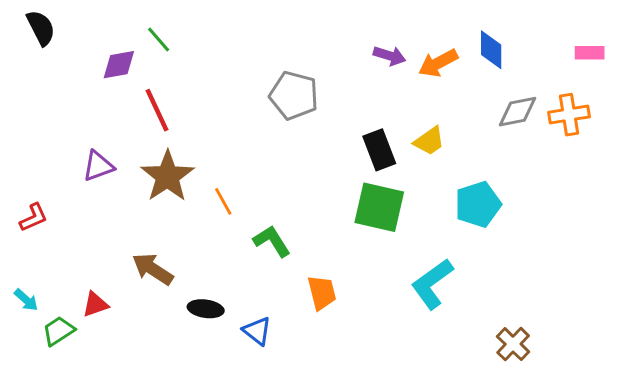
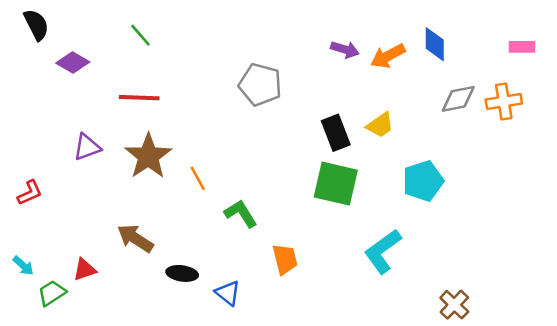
purple diamond: (119, 65) -> (73, 62), moved, turned 40
red line: (157, 110) -> (139, 98), turned -63

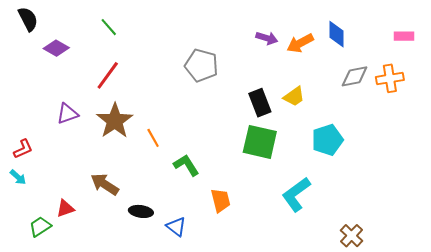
red line: (139, 98) -> (108, 75), turned -56
cyan arrow: (23, 266) -> (18, 177), moved

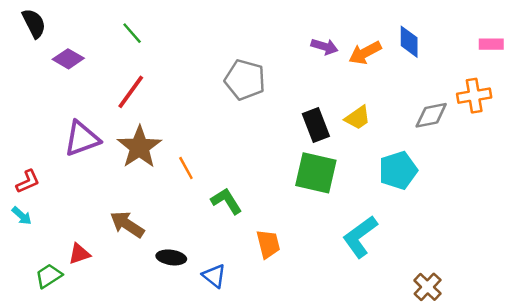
gray diamond: (355, 76) -> (431, 115), moved
purple triangle: (67, 114) -> (82, 139), size x1.4

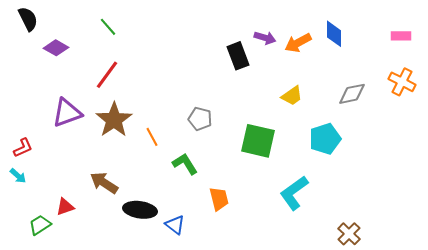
gray pentagon: (245, 80) -> (200, 119), moved, size x0.7
orange cross: (474, 96) -> (402, 82), moved, turned 36
black rectangle: (316, 125) -> (238, 56), moved
black ellipse: (171, 257) -> (140, 210), size x1.4

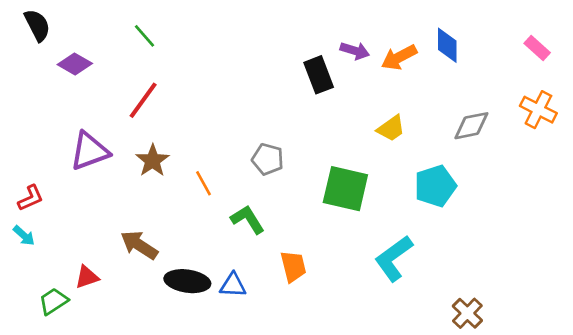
pink rectangle: (401, 36) -> (537, 48), turned 42
brown star: (114, 120) -> (153, 161), size x0.7
blue triangle: (175, 225) -> (233, 285), moved, turned -35

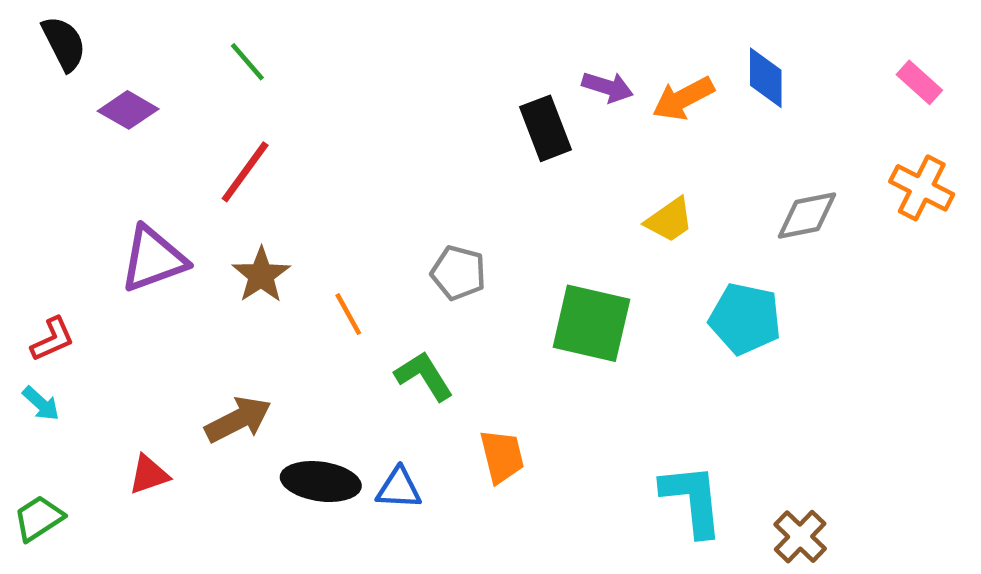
cyan pentagon: (435, 186) -> (745, 319), turned 30
brown arrow: (139, 245) -> (238, 420), turned 120
cyan L-shape: (394, 258) -> (692, 500), moved, turned 120
green trapezoid: (53, 301) -> (39, 518), moved

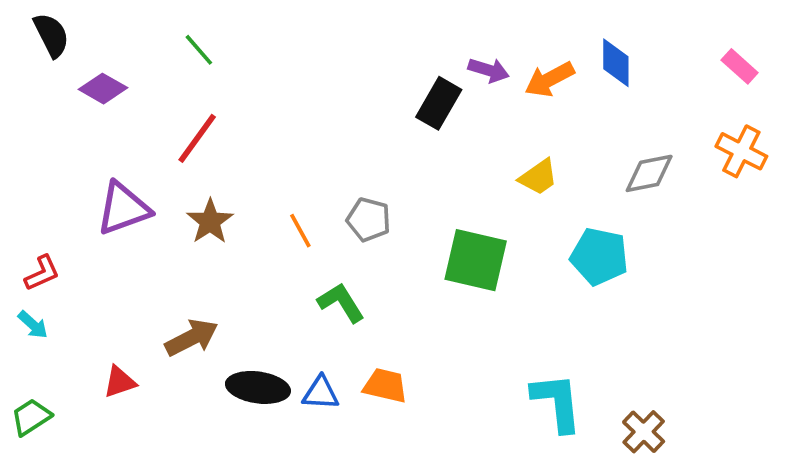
black rectangle: (546, 128) -> (439, 103), turned 51
orange line: (348, 314) -> (300, 231), moved
orange trapezoid: (502, 456) -> (385, 386), moved, turned -63

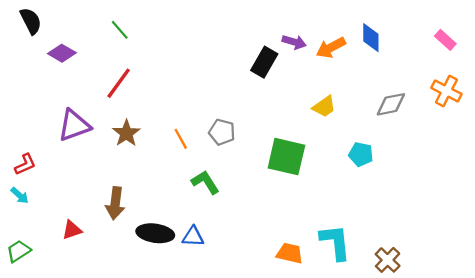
cyan pentagon: (599, 256) -> (361, 154), size x0.7
brown arrow: (192, 338) -> (115, 203), turned 124
orange trapezoid: (385, 386) -> (290, 253), moved

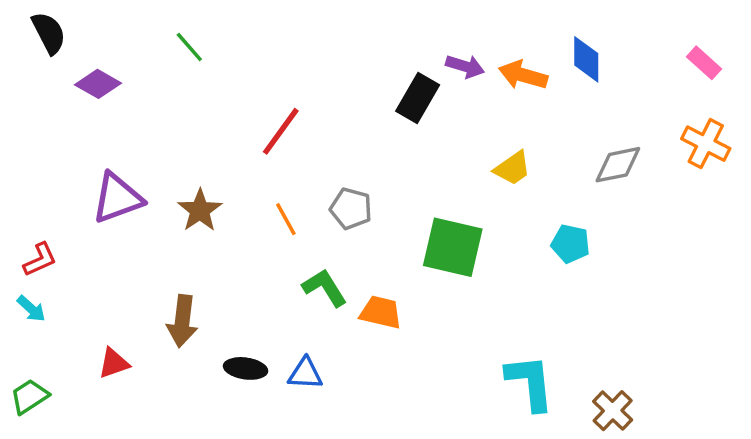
orange arrow: (331, 48) -> (523, 75), turned 44
red line: (119, 83) -> (281, 131), moved
black ellipse: (155, 233) -> (246, 368), size x0.7
orange trapezoid: (290, 253) -> (381, 312), moved

